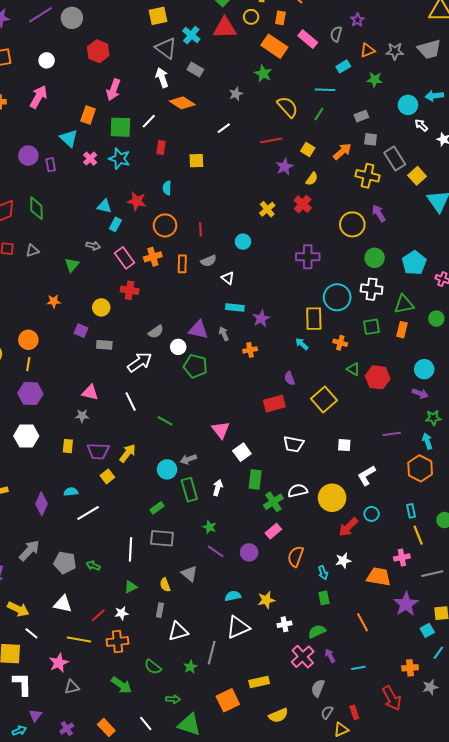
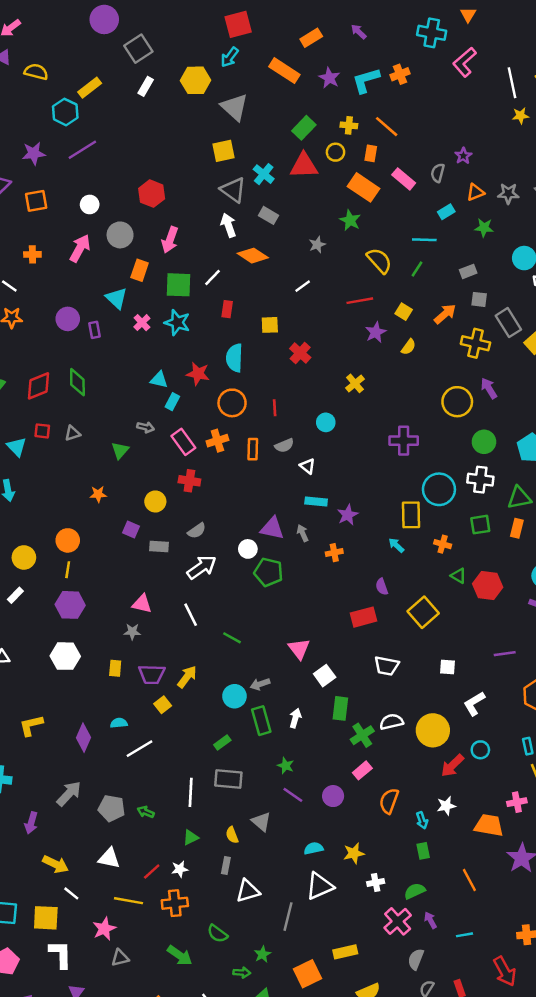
gray circle: (72, 18) -> (120, 235), moved
cyan semicircle: (167, 188) -> (234, 358), size x1.6
red cross: (303, 204) -> (300, 353), moved
gray semicircle: (156, 332) -> (197, 531), moved
green star: (190, 667) -> (262, 954), moved

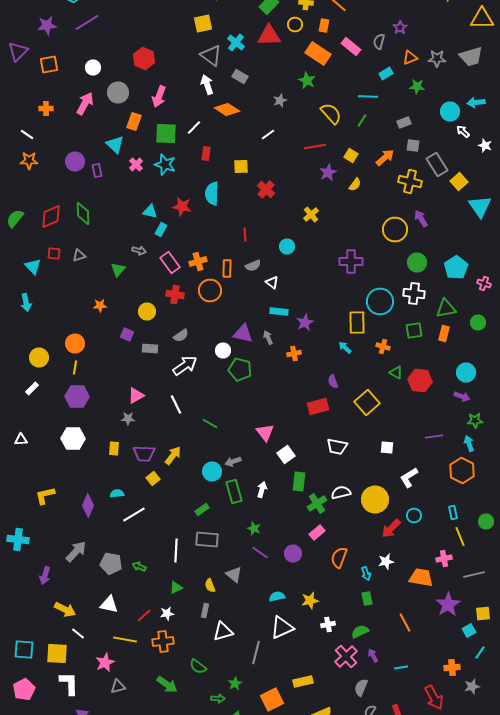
orange circle: (232, 403) -> (210, 290), moved
pink triangle: (142, 604) -> (136, 396), turned -42

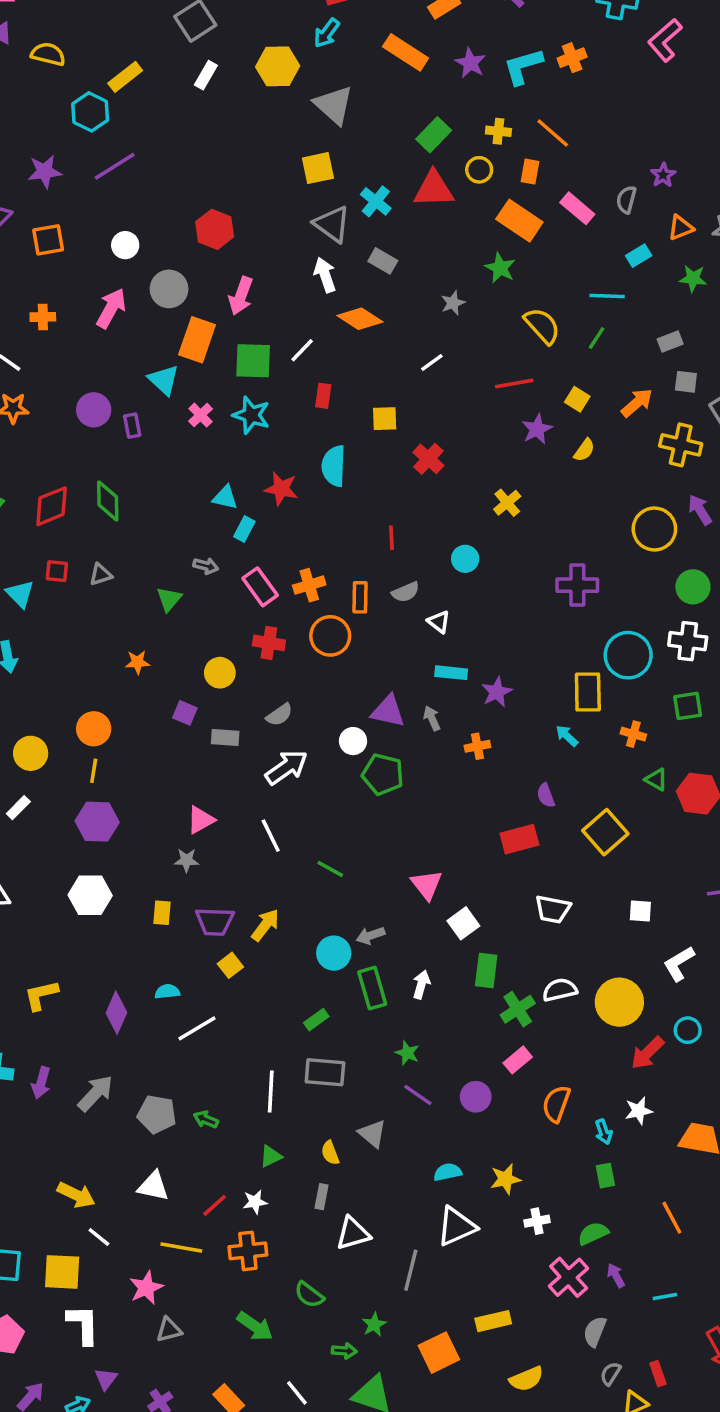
orange rectangle: (134, 122) -> (197, 340), size x1.4
purple arrow: (45, 576) -> (41, 1083), moved

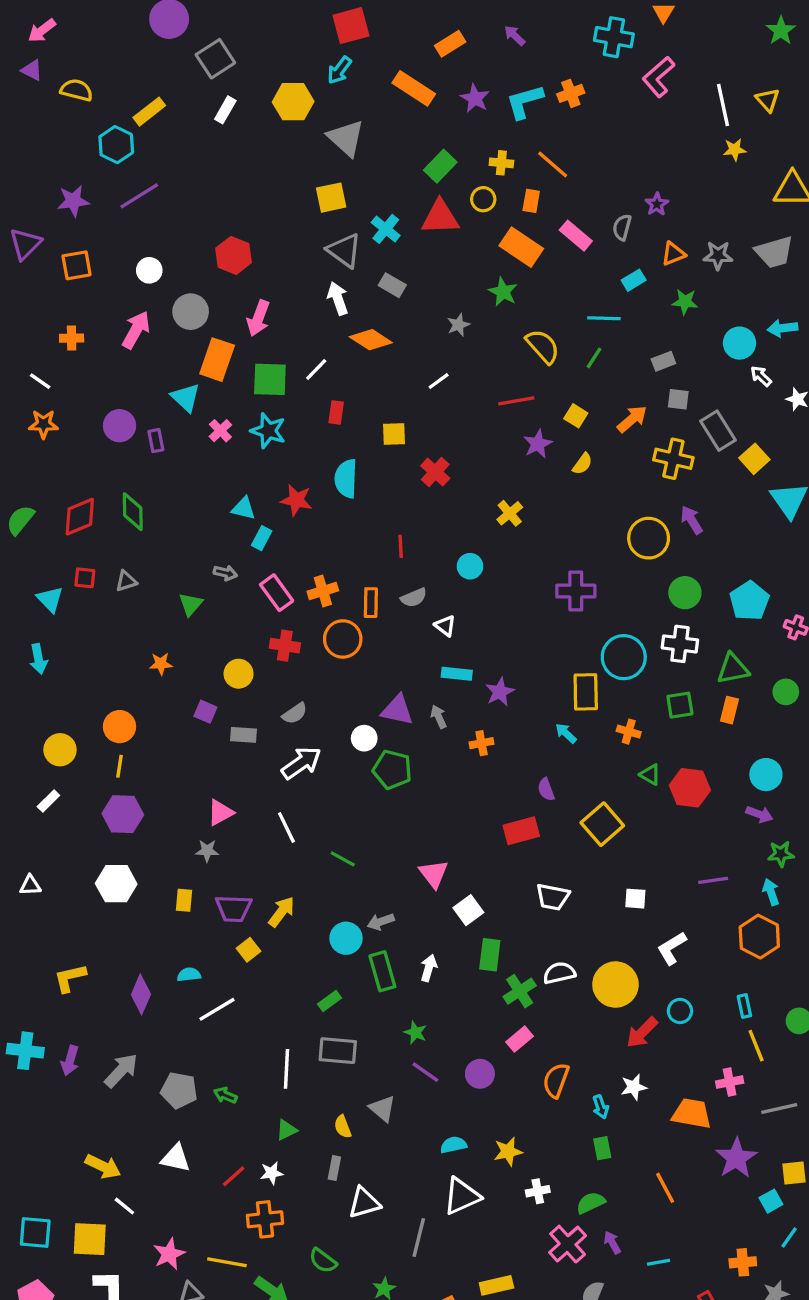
yellow line: (181, 1247) -> (227, 1262), moved

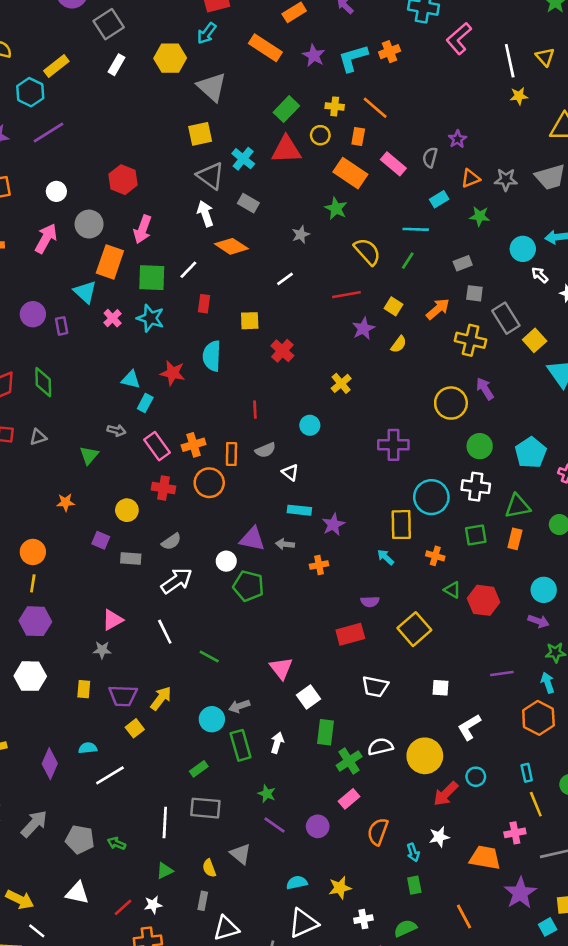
gray arrow: (439, 717) -> (285, 544), turned -60
purple semicircle: (546, 789) -> (370, 602), turned -72

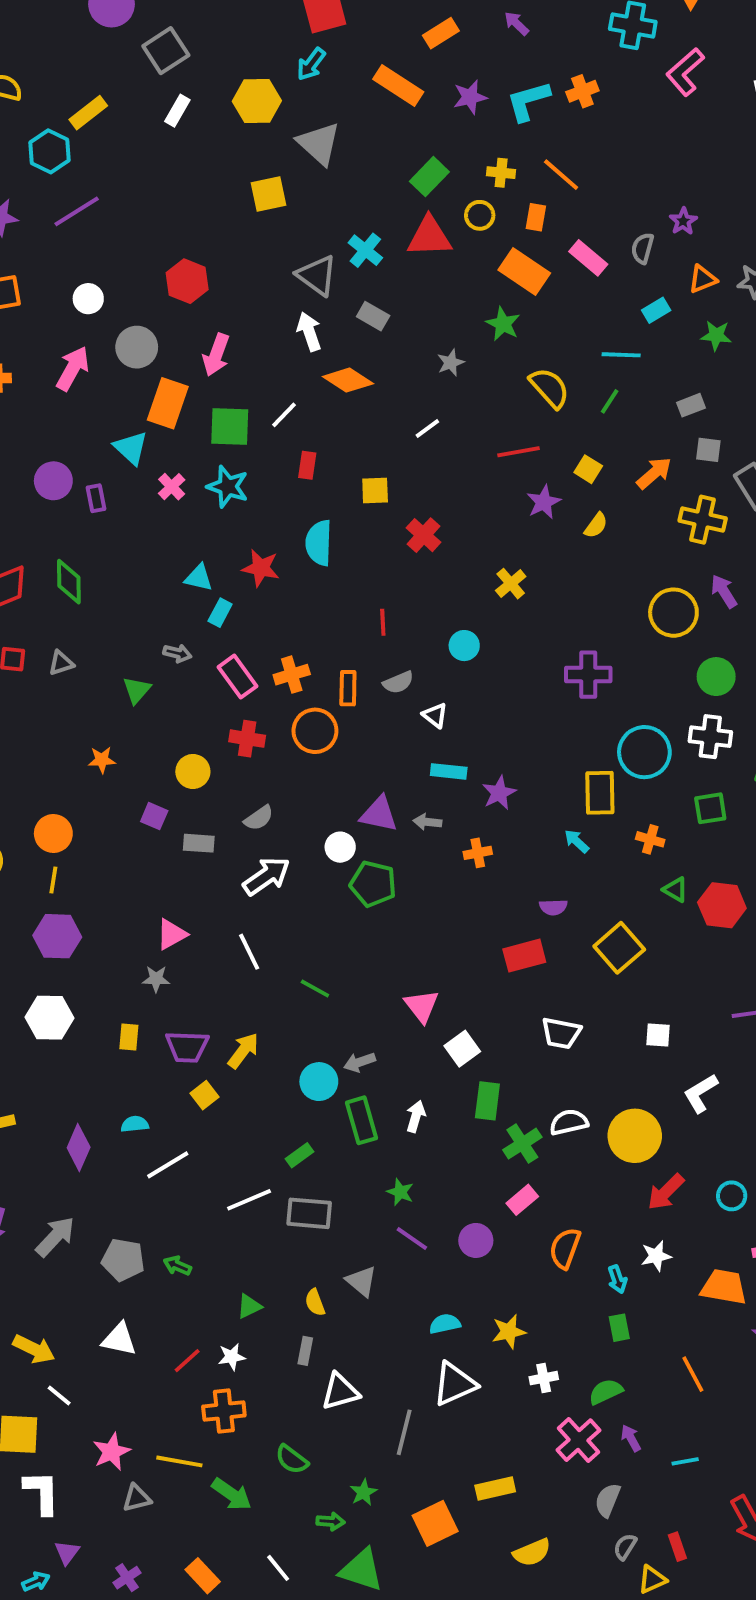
purple star: (314, 56) -> (470, 97), turned 30
yellow square: (200, 134) -> (268, 194), moved
cyan circle: (476, 777) -> (732, 1196), moved
white line: (165, 822) -> (249, 1200), moved, turned 64

